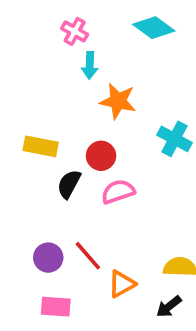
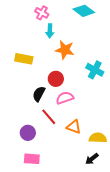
yellow rectangle: (41, 146) -> (24, 59), moved
red line: (88, 256) -> (49, 117), moved
orange triangle: (122, 284) -> (74, 127), moved, turned 49

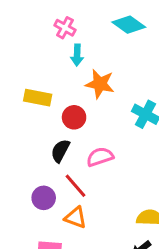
red circle: (56, 79) -> (74, 117), moved
orange triangle: (74, 127) -> (76, 218), moved
purple circle: (28, 133) -> (44, 198), moved

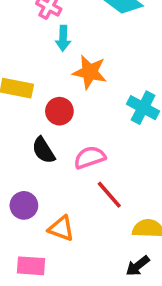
black semicircle: (60, 151) -> (43, 150), turned -60
red line: (76, 186) -> (109, 195), moved

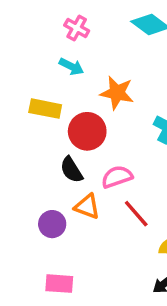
cyan arrow: (63, 38) -> (71, 67), moved, turned -65
red circle: (59, 111) -> (87, 131), size x1.4
orange triangle: (61, 229) -> (87, 207), moved

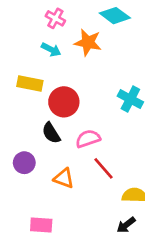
orange star: (117, 93) -> (88, 42), moved
orange triangle: (87, 207) -> (64, 178), moved
purple circle: (52, 224) -> (24, 163), moved

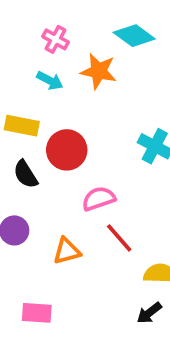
black semicircle: (51, 133) -> (26, 174), moved
orange triangle: (64, 178) -> (67, 251), turned -35

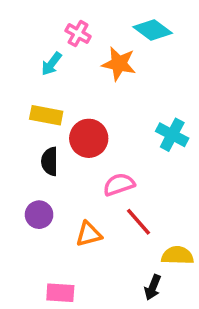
cyan arrow: (50, 81) -> (51, 64), moved, turned 100
black semicircle: (26, 174) -> (50, 161), turned 32
black arrow: (149, 313) -> (153, 287), moved, turned -30

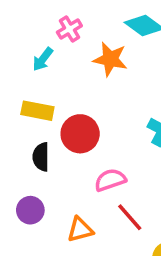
pink cross: (78, 34) -> (69, 29), turned 30

